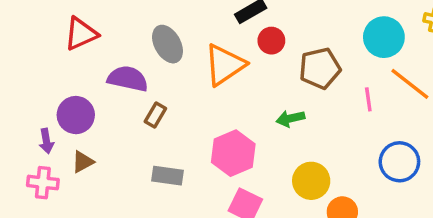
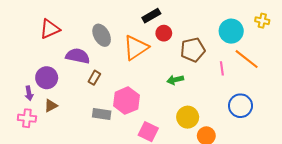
pink hexagon: (233, 153) -> (126, 101), moved

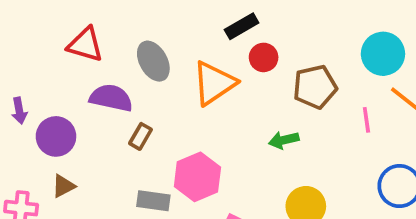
red triangle: (50, 29) -> (85, 45), moved, turned 40
purple arrow: (29, 93) -> (19, 111), moved

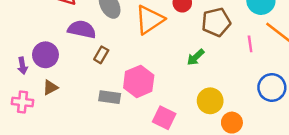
purple arrow: (19, 111) -> (22, 66), moved
green arrow: (284, 140) -> (196, 57), turned -30

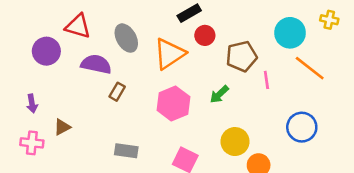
pink line: (250, 44) -> (266, 80), moved
purple circle: (45, 55) -> (46, 51), moved
pink hexagon: (139, 81) -> (173, 104), moved
gray rectangle: (110, 97) -> (126, 151), moved

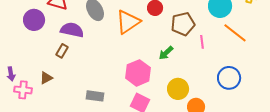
brown rectangle: (117, 92) -> (62, 51), moved
purple arrow: (32, 104) -> (11, 74), moved
pink hexagon: (173, 104) -> (138, 73), moved

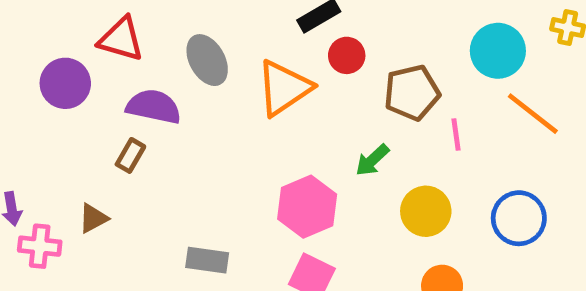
yellow circle: (178, 89) -> (426, 211), moved

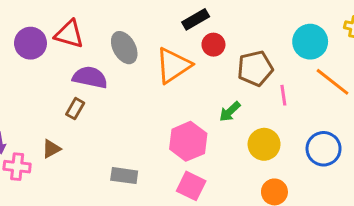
purple circle: (65, 83) -> (30, 43), moved

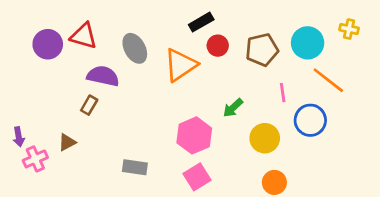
brown pentagon: (255, 68) -> (262, 50), moved
blue circle: (324, 149) -> (310, 120), moved
pink cross: (17, 167) -> (35, 159), turned -30
pink square: (191, 186) -> (197, 177), turned 32

